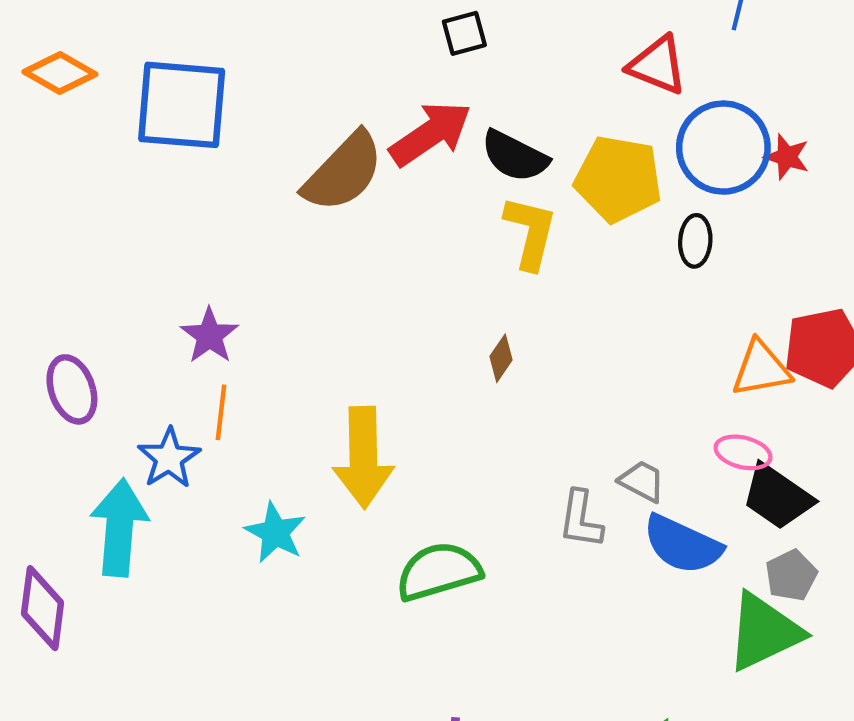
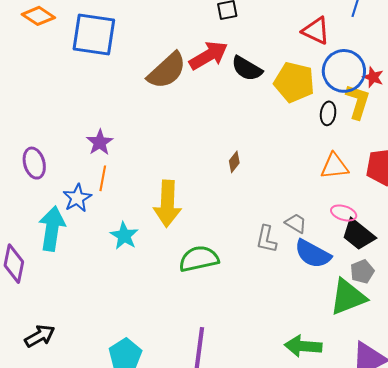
yellow L-shape: (530, 232) -> (358, 102), moved
orange triangle: (761, 369) -> (334, 166), moved

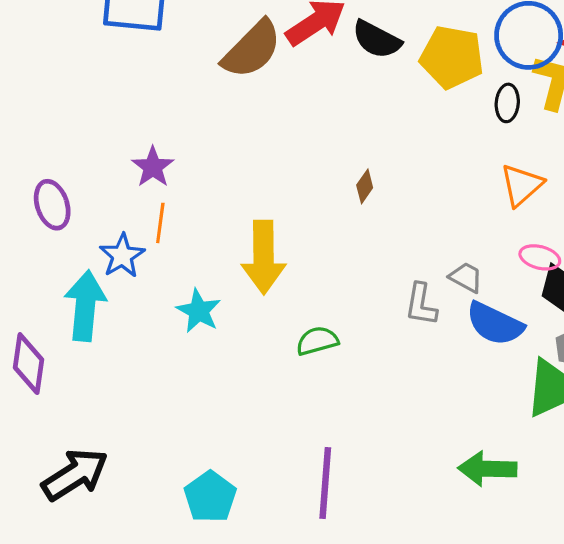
orange triangle: (334, 166) -> (522, 185), turned -32
green semicircle: (199, 259) -> (317, 341), size x0.7
black arrow: (40, 336) -> (75, 475), size x1.4

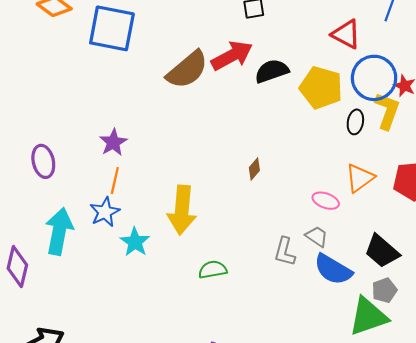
black semicircle: (377, 39) -> (272, 71), turned 128
blue star: (122, 256) -> (105, 212), moved
pink ellipse: (540, 257) -> (326, 201), moved

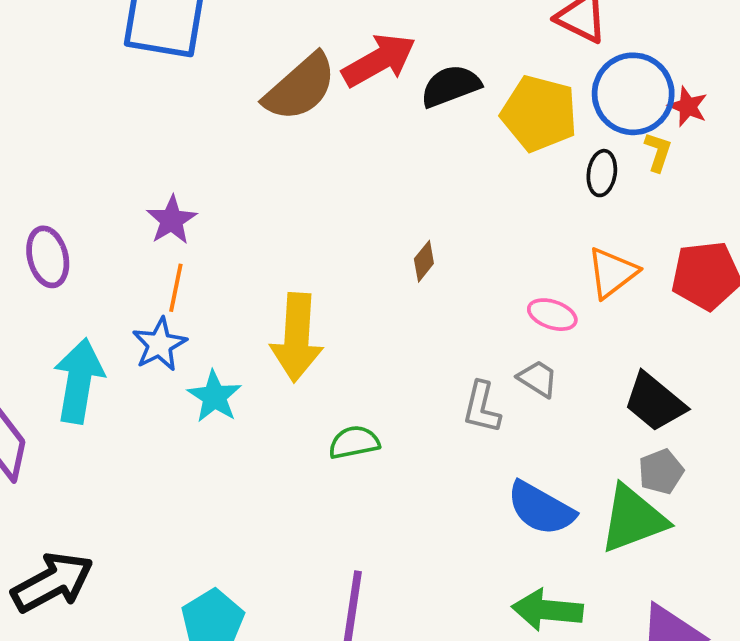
yellow L-shape: (387, 111) -> (658, 152), size x0.6
blue semicircle: (333, 269) -> (541, 508), moved

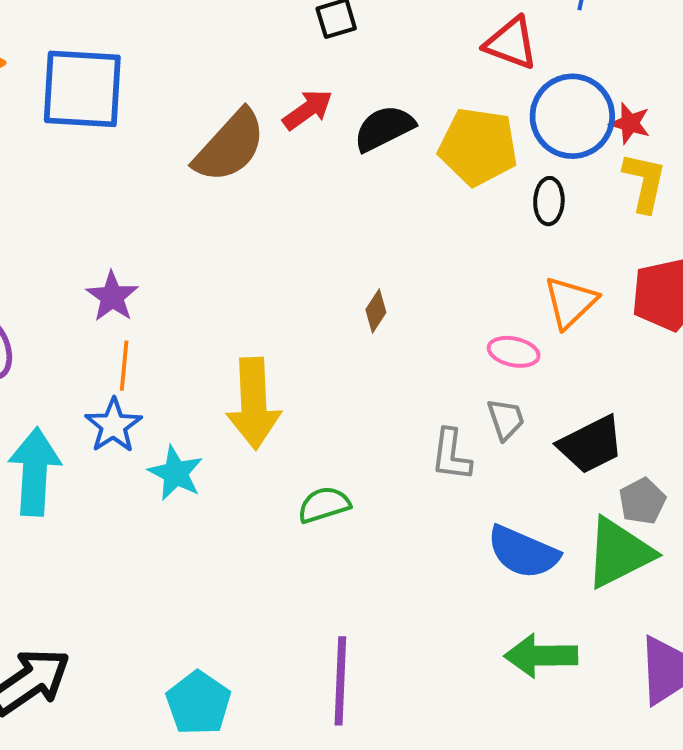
red arrow: (379, 60) -> (308, 110), size x0.7
yellow L-shape: (658, 152) -> (645, 182), moved, size x1.5
gray trapezoid: (538, 379) -> (506, 419), turned 45
black trapezoid: (655, 402) -> (591, 445), moved, turned -60

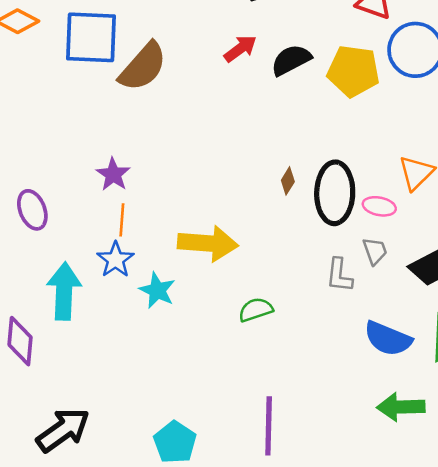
brown semicircle: (230, 146) -> (143, 67), moved
black ellipse: (549, 201) -> (335, 193), moved, size x2.0
yellow arrow: (254, 403) -> (208, 243), turned -82

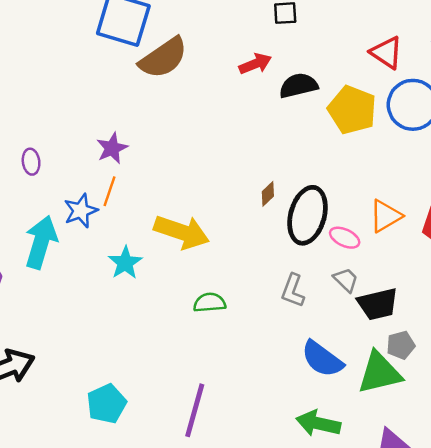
purple ellipse: (32, 210) -> (31, 162), size x0.7
gray trapezoid: (375, 251) -> (346, 280), moved, turned -40
blue star: (116, 260) -> (81, 211), moved

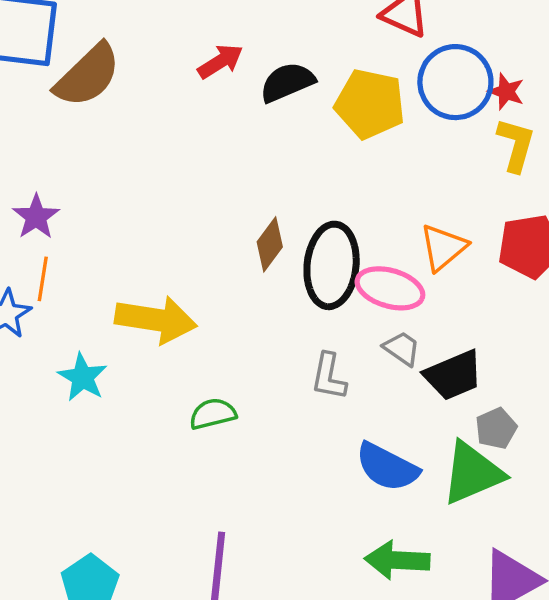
brown diamond: (268, 194) -> (270, 244), size x1.4
pink ellipse: (345, 238) -> (390, 288), size x1.5

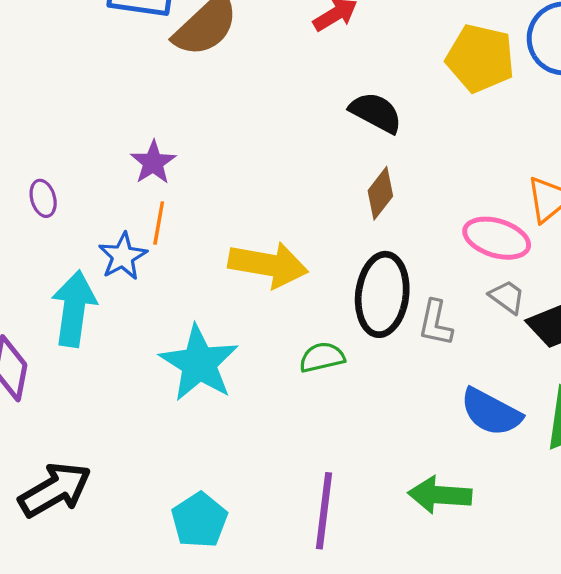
black semicircle: (287, 82) -> (376, 112), moved, turned 50
black ellipse: (332, 265) -> (382, 294), moved
cyan star: (83, 377) -> (199, 363), moved, size x1.6
green arrow: (397, 560) -> (440, 495), moved

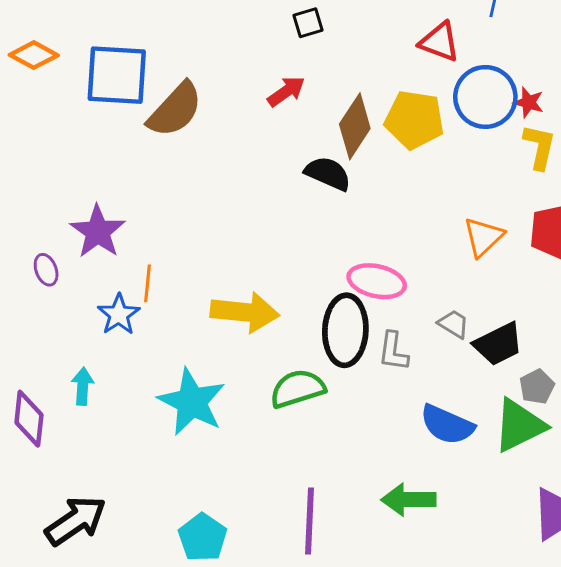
purple star: (153, 162) -> (98, 232), moved, size x1.4
brown diamond: (380, 193) -> (355, 126), moved, size x1.4
pink ellipse: (497, 238) -> (377, 281), moved
cyan arrow: (74, 309) -> (83, 386), moved, size x0.6
green semicircle: (322, 357) -> (298, 389), size x1.4

